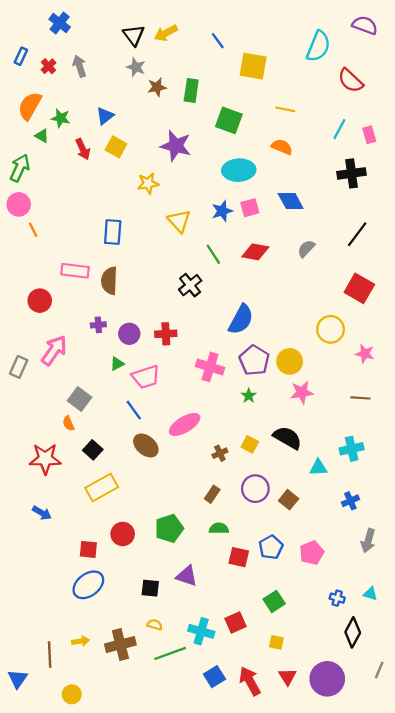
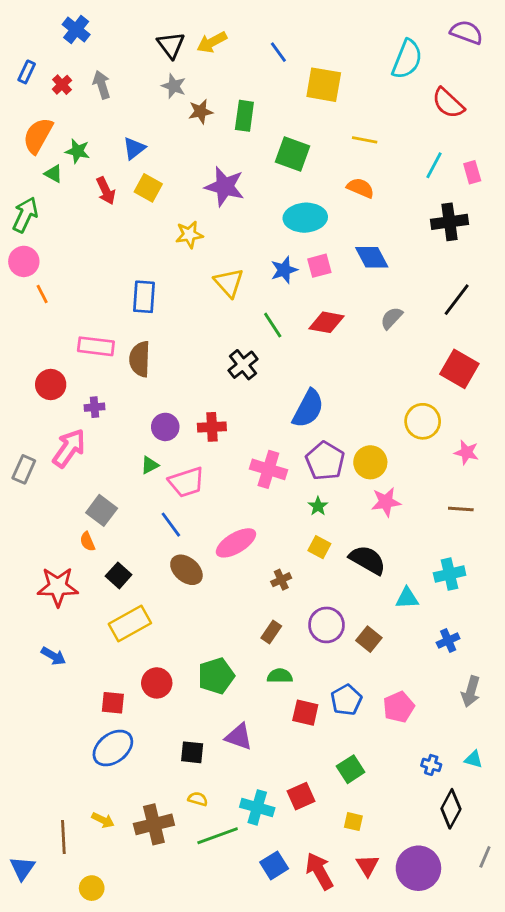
purple cross: (98, 325) -> (95, 407), moved
yellow square: (250, 444) -> (319, 547), moved
yellow arrow: (81, 641) -> (103, 820), turned 35

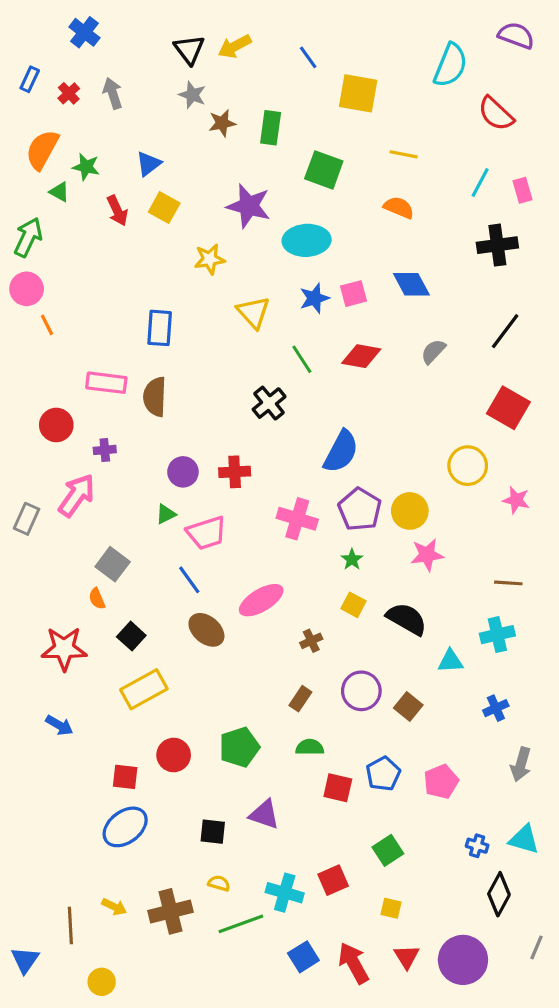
cyan ellipse: (305, 218) -> (307, 240), moved
brown line: (461, 509) -> (508, 583), moved
cyan triangle: (474, 759) -> (524, 839), size x1.5

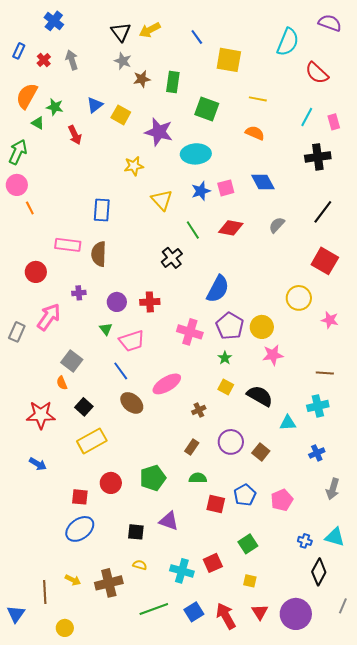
yellow square: (164, 208) -> (121, 115), moved
purple cross: (105, 450) -> (79, 293), moved
green triangle: (166, 514) -> (106, 329), turned -40
green line: (241, 924) -> (154, 609), moved

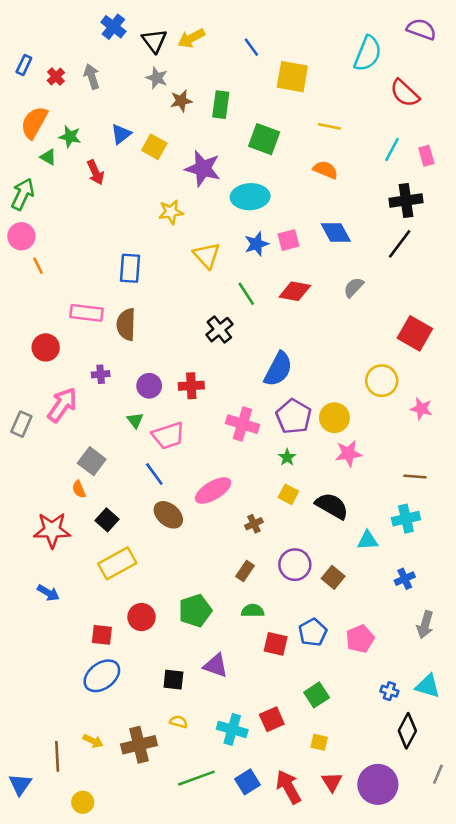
blue cross: (54, 21) -> (113, 27), moved
black line: (323, 212) -> (400, 244), moved

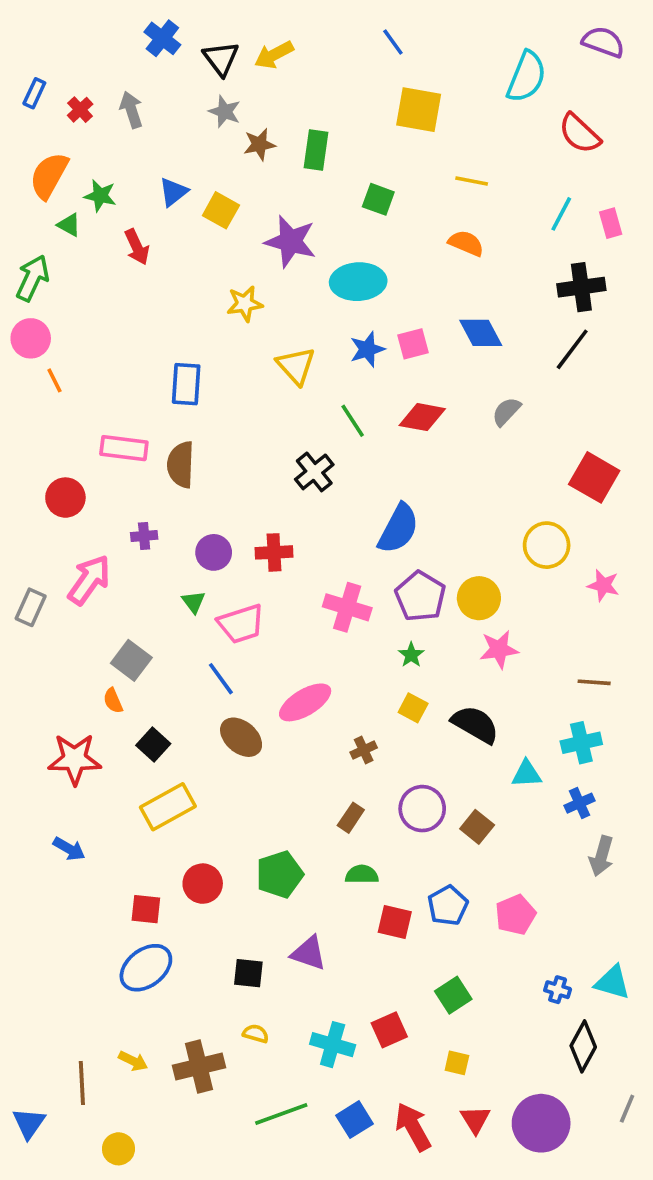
blue line: (251, 47) -> (393, 42), moved
green square: (264, 139) -> (378, 199), size x0.7
blue cross: (405, 579) -> (580, 803), moved
gray arrow: (425, 625) -> (601, 856), moved

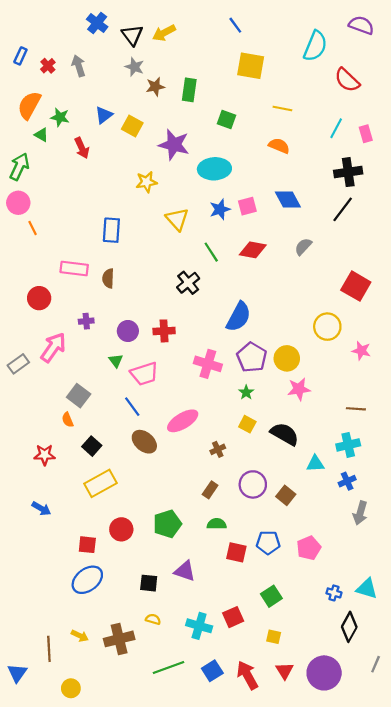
brown semicircle: (181, 465) -> (108, 278), size x0.7
gray rectangle: (31, 607) -> (18, 364), turned 30
red star: (75, 759) -> (45, 455), size x0.7
blue pentagon: (448, 906) -> (268, 543), turned 30

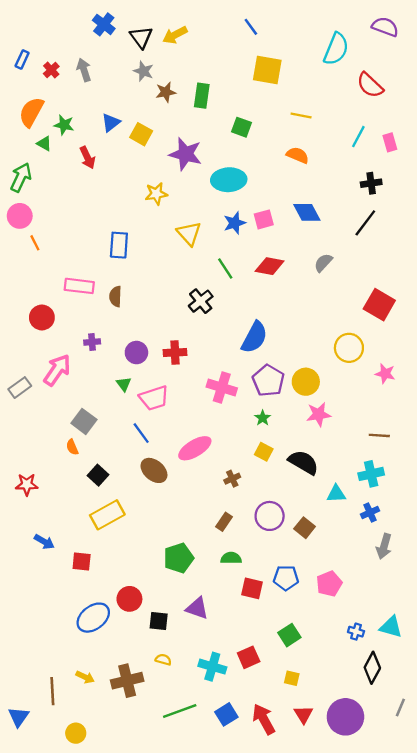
black cross: (348, 172) -> (371, 183), size x0.7
red star: (45, 455) -> (27, 484), moved
red circle: (121, 529) -> (129, 599), moved
red square: (87, 545) -> (82, 562), moved

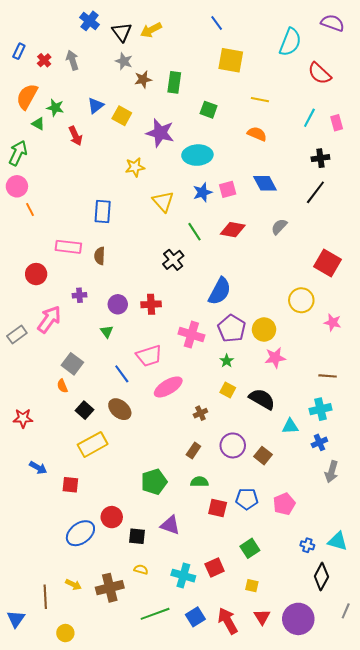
pink trapezoid: (154, 398) -> (149, 356), moved
brown ellipse: (154, 470) -> (120, 409), moved

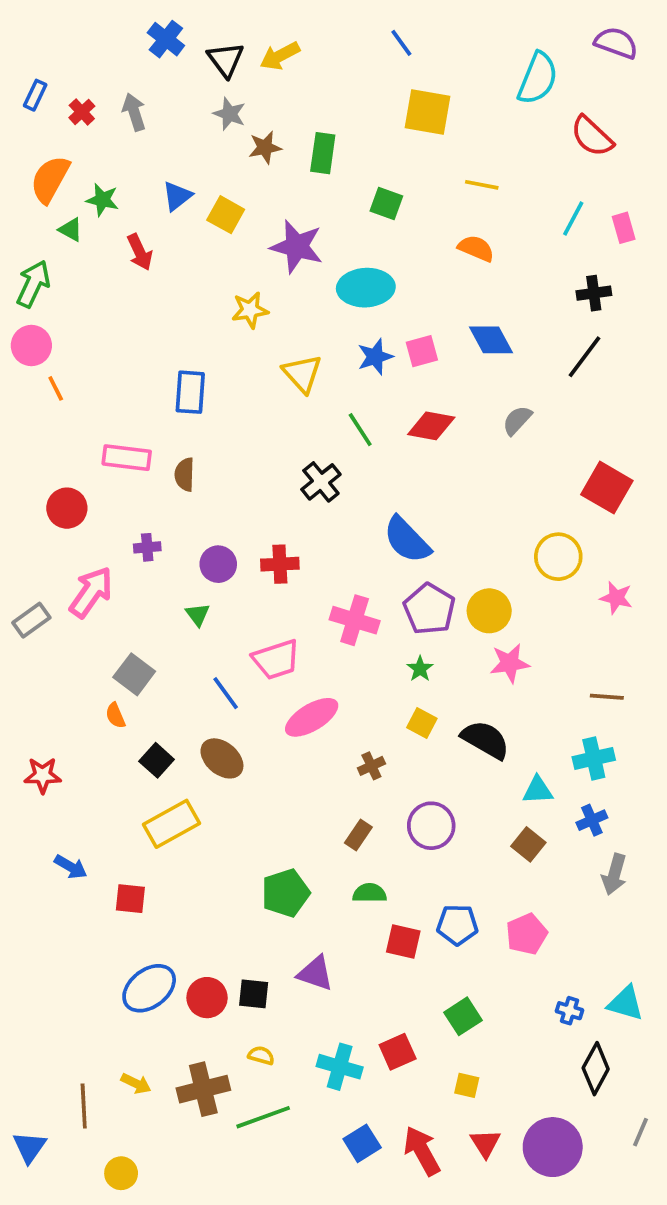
blue semicircle: (220, 291) -> (407, 540), turned 108
brown square: (263, 456) -> (528, 844), moved
red circle: (112, 517) -> (207, 998), moved
green line: (155, 614) -> (263, 1117), moved

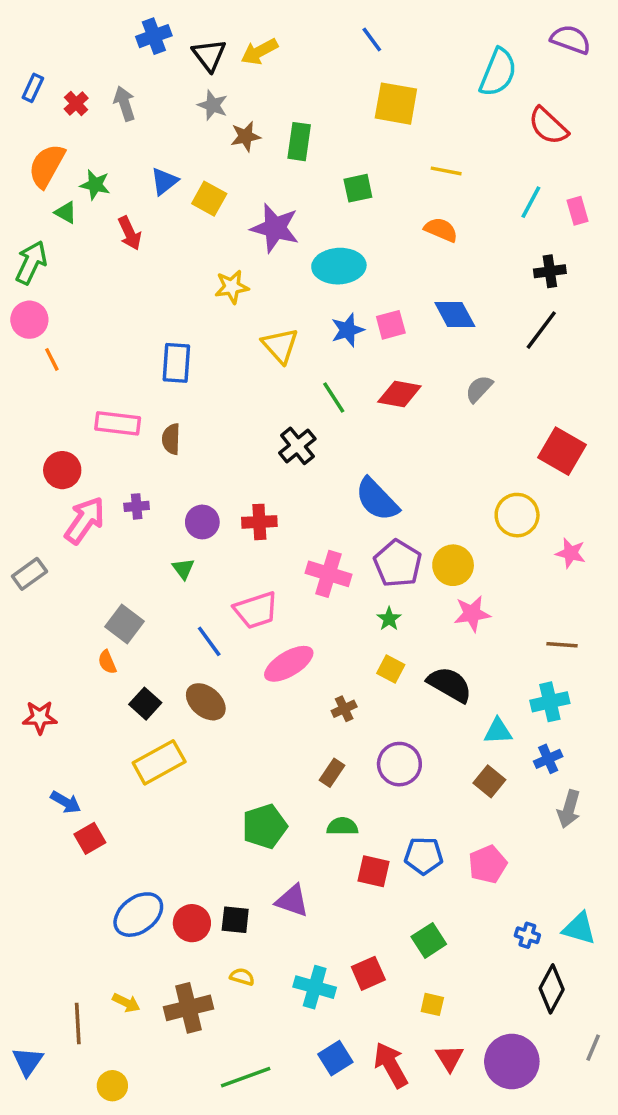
blue cross: (166, 39) -> (154, 36), turned 32
green square: (386, 204) -> (358, 188), turned -32
pink arrow: (91, 592) -> (85, 520), moved
red square: (130, 899) -> (90, 838), moved, turned -36
green line: (263, 1117) -> (246, 1077), moved

